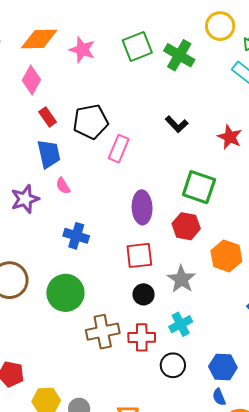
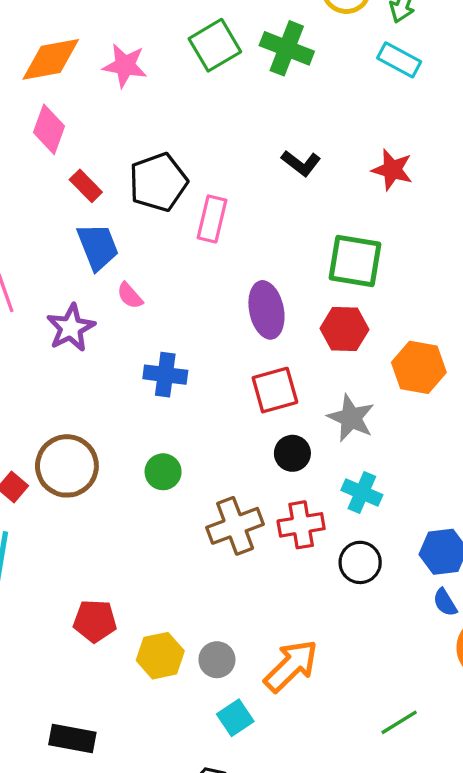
green circle: (65, 293) -> (163, 472), size x0.6
cyan cross: (181, 324) -> (362, 492), turned -30

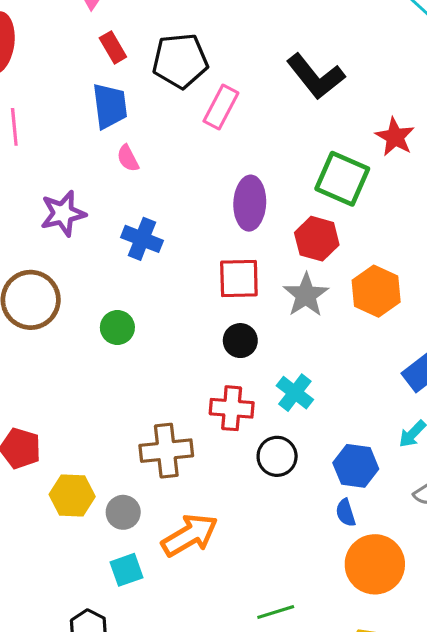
black L-shape: (301, 163) -> (316, 76), size x1.6
red star: (392, 170) -> (395, 137), moved
purple star: (71, 328) -> (63, 213), moved
gray star: (351, 418) -> (306, 295), moved
brown cross: (235, 526) -> (166, 451), moved

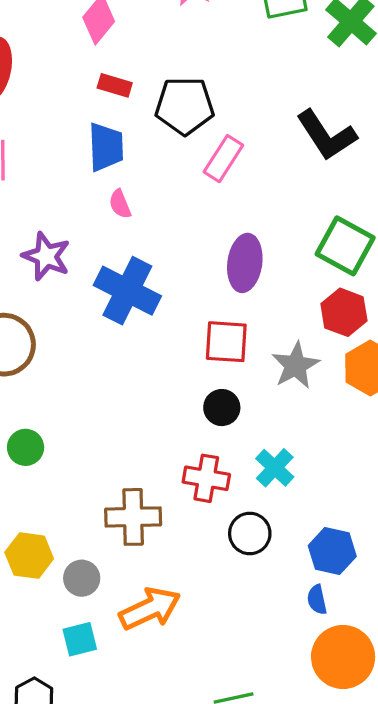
red rectangle: (113, 47) -> (115, 85), turned -48
purple star: (63, 213) -> (46, 256), turned 30
blue cross: (142, 239) -> (127, 291), size x1.5
red hexagon: (317, 239) -> (344, 312), moved
green circle: (117, 327) -> (26, 447), moved

